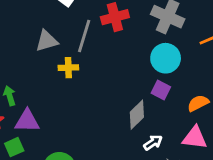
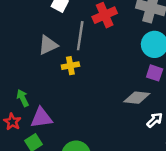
gray diamond: (137, 115) -> (137, 98), turned 60

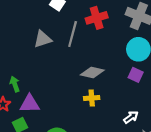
yellow cross: (70, 66) -> (92, 98), moved
gray diamond: (137, 98) -> (92, 72), moved

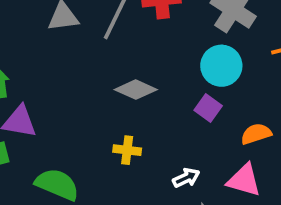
yellow cross: (92, 98) -> (127, 150), moved

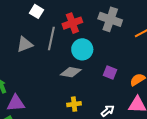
cyan circle: (221, 66) -> (82, 49), moved

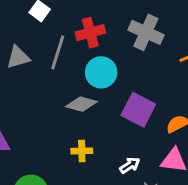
purple square: (110, 73) -> (138, 110), size x1.6

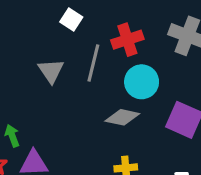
gray triangle: (18, 57) -> (51, 71), turned -45

